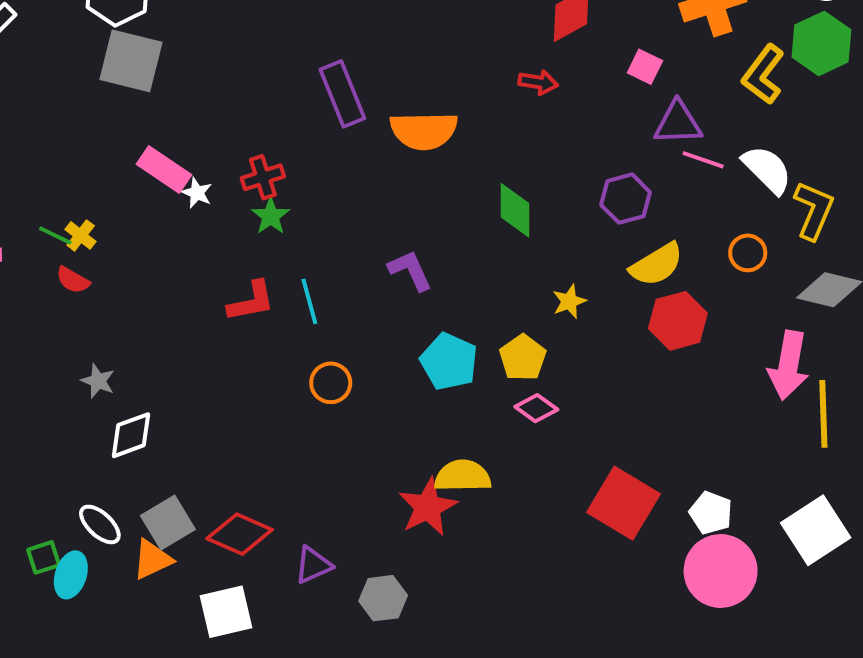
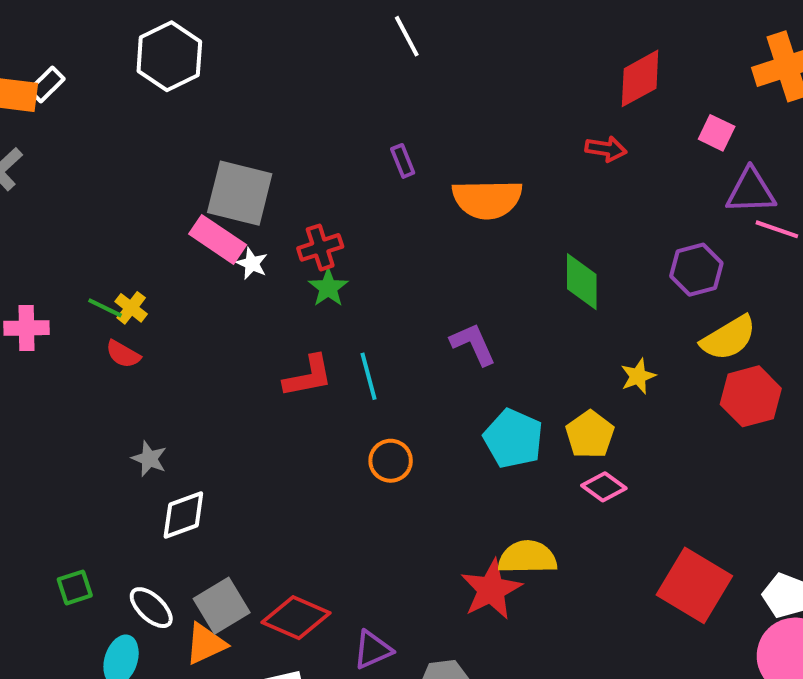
gray square: (131, 61) -> (240, 193), moved
purple rectangle: (342, 94) -> (403, 161), size x0.5
green square: (44, 557) -> (75, 587), moved

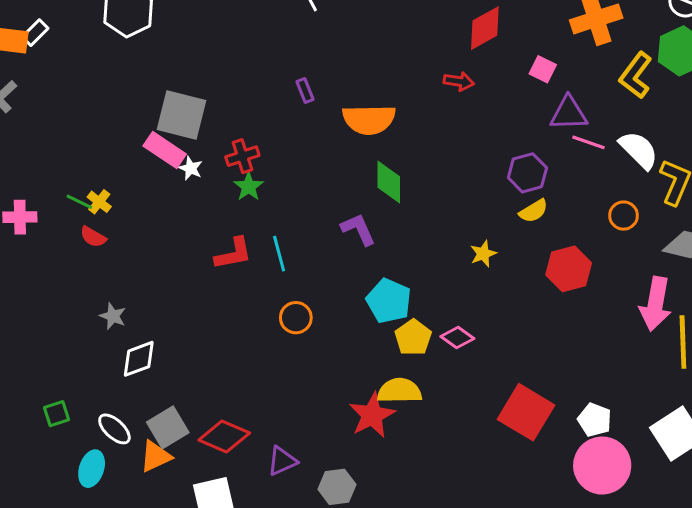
green diamond: (582, 282) -> (389, 182), moved
yellow semicircle: (729, 338) -> (534, 211), moved, size x0.7
yellow pentagon: (590, 435) -> (413, 337), moved

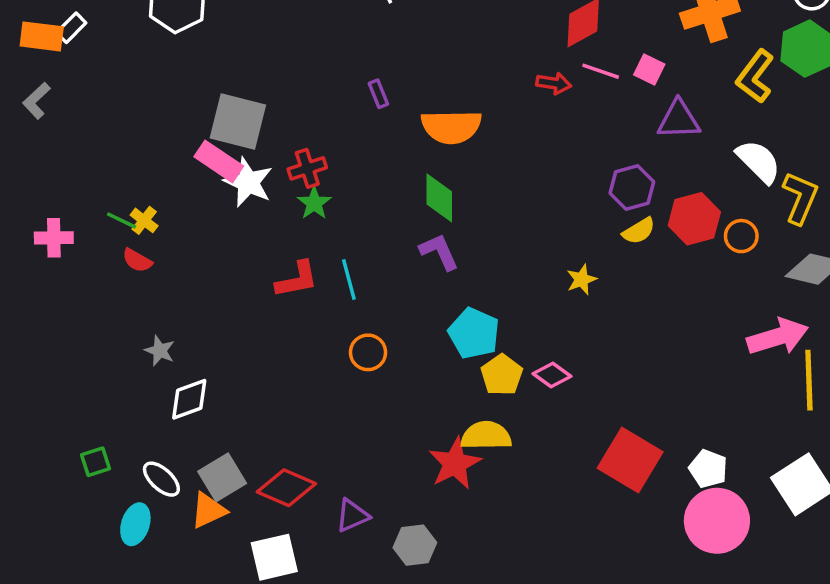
pink line: (588, 142) -> (601, 71), moved
white star: (191, 168) -> (248, 182), size x1.8
green diamond: (389, 182) -> (439, 198), moved
red hexagon: (569, 269) -> (694, 219), moved
pink arrow: (656, 304) -> (778, 337), turned -117

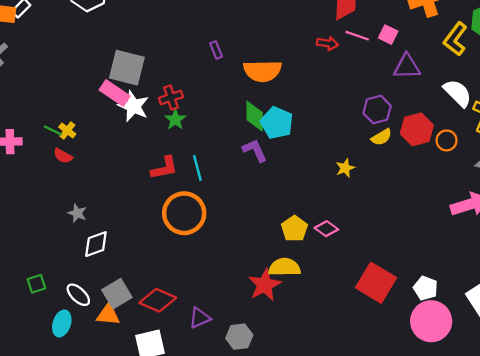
cyan pentagon: (474, 333) -> (277, 123), moved
orange circle: (368, 352) -> (184, 213), moved, size x1.8
orange triangle: (208, 510) -> (108, 315), turned 30

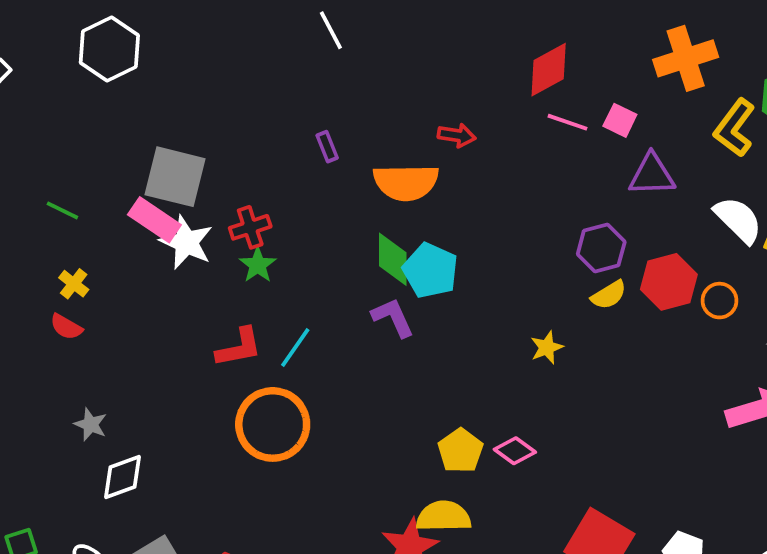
red arrow: (327, 43) -> (457, 135), moved
green line: (53, 131) -> (62, 210), moved
cyan line: (197, 168) -> (295, 347), turned 50

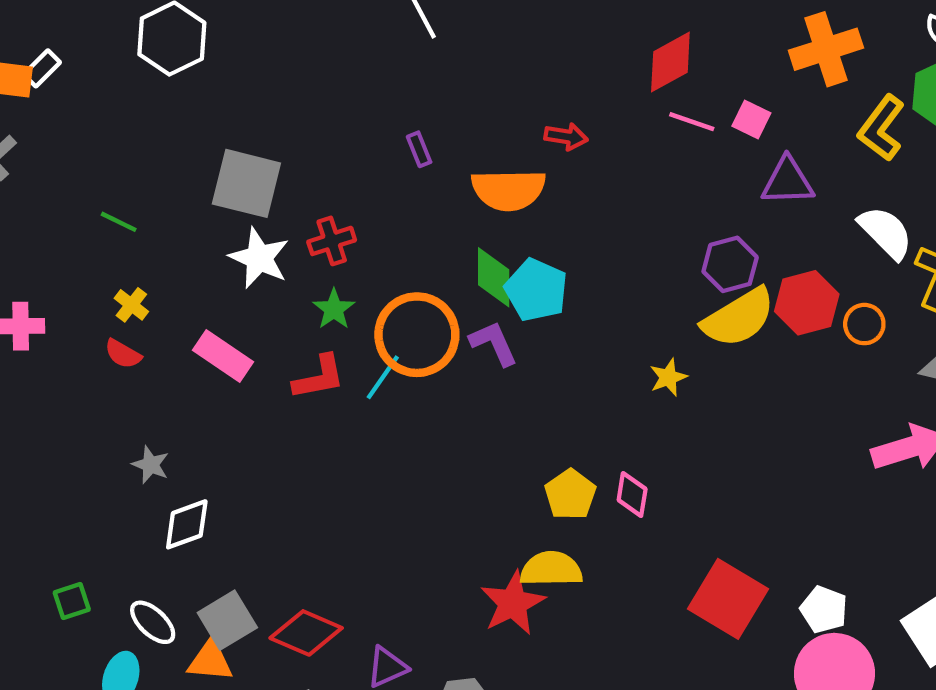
pink rectangle: (154, 220) -> (223, 356), moved
green star: (258, 265) -> (334, 309), moved
yellow semicircle: (609, 295) -> (739, 318), size x1.8
orange circle: (273, 424) -> (417, 335), moved
pink diamond: (515, 451) -> (632, 494), turned 63

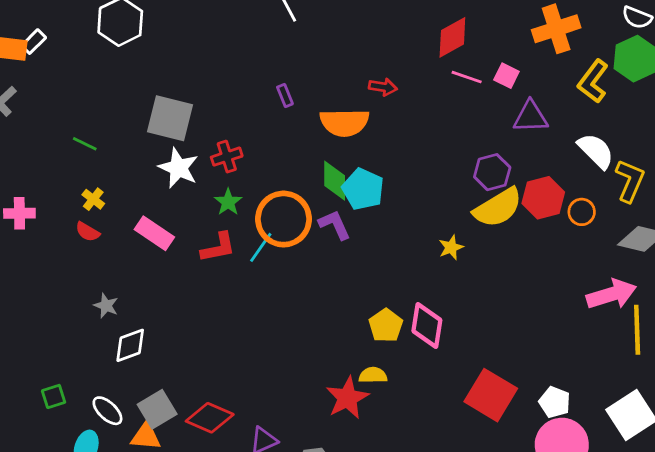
pink diamond: (632, 494) -> (427, 325), size x1.5
yellow semicircle: (551, 569) -> (373, 375), size x0.7

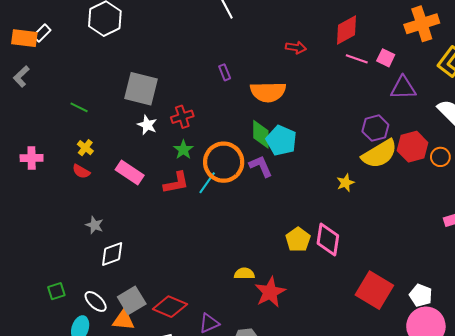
red arrow: (383, 87) -> (296, 48), moved
white star: (178, 168) -> (147, 125), size x0.7
yellow semicircle: (373, 375) -> (244, 274), moved

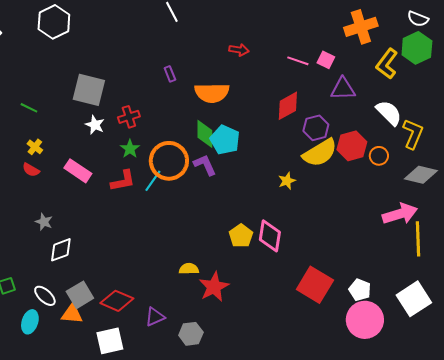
red diamond: (346, 30) -> (288, 106), moved

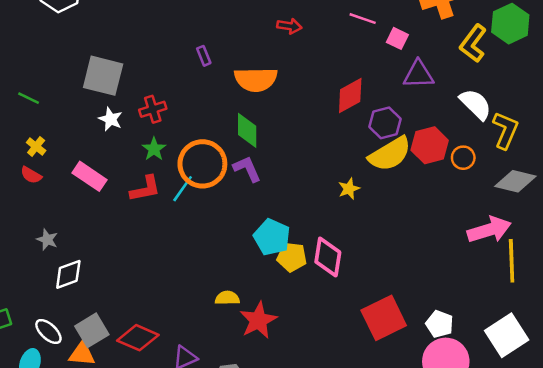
pink line: (298, 61) -> (363, 19), moved
cyan pentagon: (225, 140) -> (272, 237), moved
yellow pentagon: (241, 236) -> (292, 257), turned -30
red square: (315, 285) -> (384, 318), turned 33

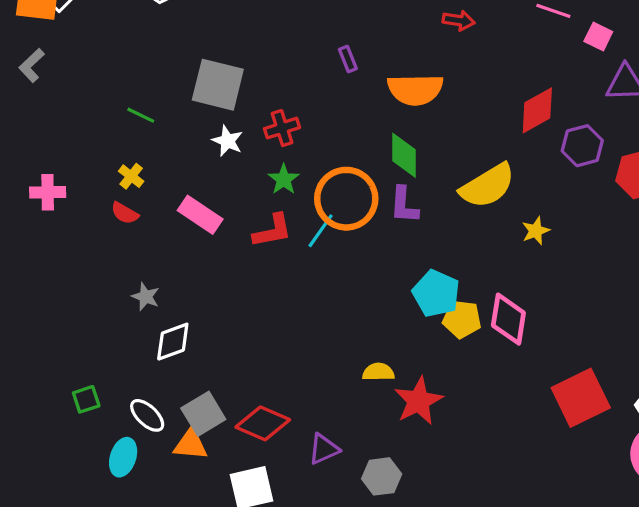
green line: (29, 98) -> (141, 115), moved
yellow semicircle: (390, 154) -> (488, 186), moved
purple L-shape: (247, 169) -> (404, 205), turned -152

